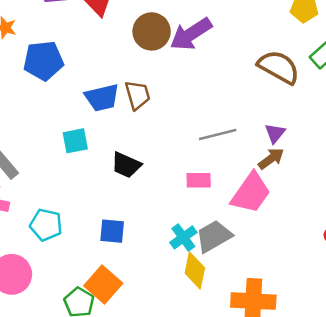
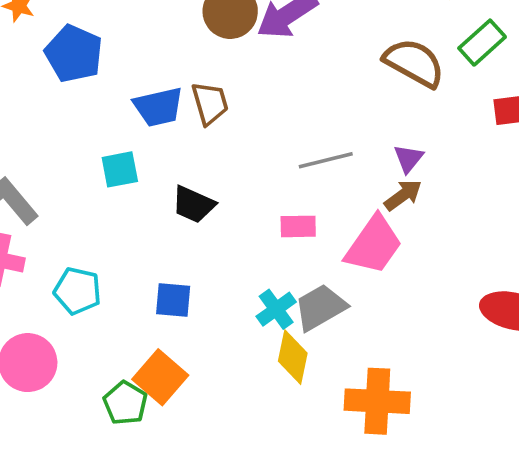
blue pentagon: (43, 61) -> (74, 54), turned 30

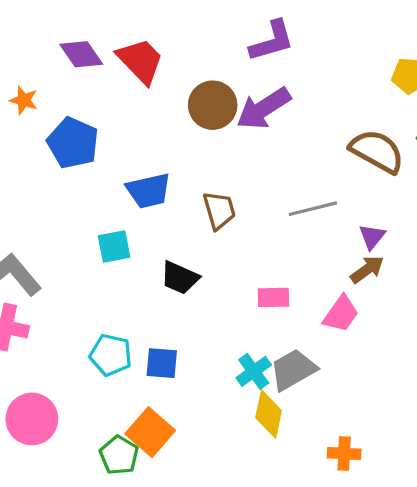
brown trapezoid: (210, 103) -> (219, 210), moved
gray line: (326, 160) -> (313, 209), moved
pink trapezoid: (374, 245) -> (341, 314), size x0.7
cyan pentagon: (78, 291) -> (111, 355), moved
orange cross: (377, 401) -> (344, 454), size x0.6

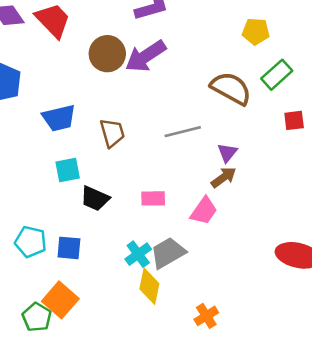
cyan square: (114, 246) -> (68, 170), moved
black trapezoid: (180, 278) -> (95, 198), moved
orange cross: (344, 454) -> (206, 316), turned -35

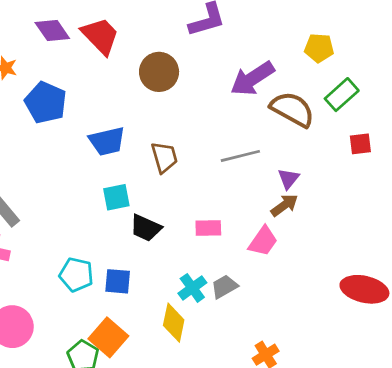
purple arrow: (146, 56) -> (252, 79), moved
gray trapezoid: (168, 253) -> (224, 287), size x0.7
yellow diamond: (149, 286) -> (174, 323), moved

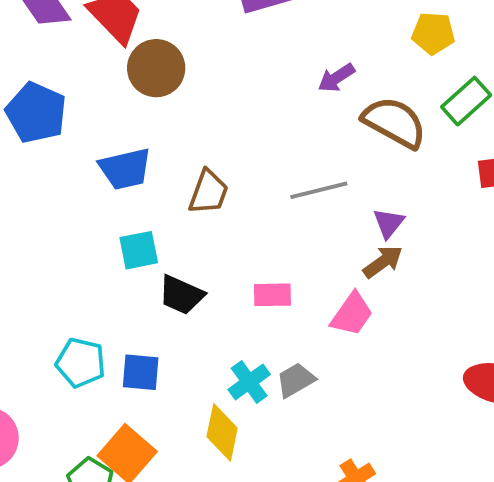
brown circle: (159, 72) -> (156, 68), moved
purple arrow: (252, 79) -> (336, 78), size x0.6
brown trapezoid: (164, 157) -> (208, 192), turned 36

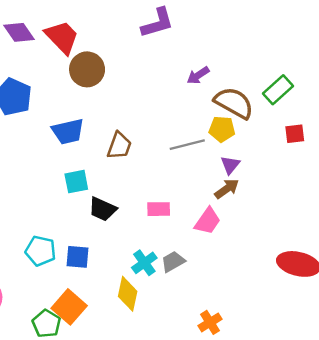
yellow pentagon: (433, 33) -> (222, 129), moved

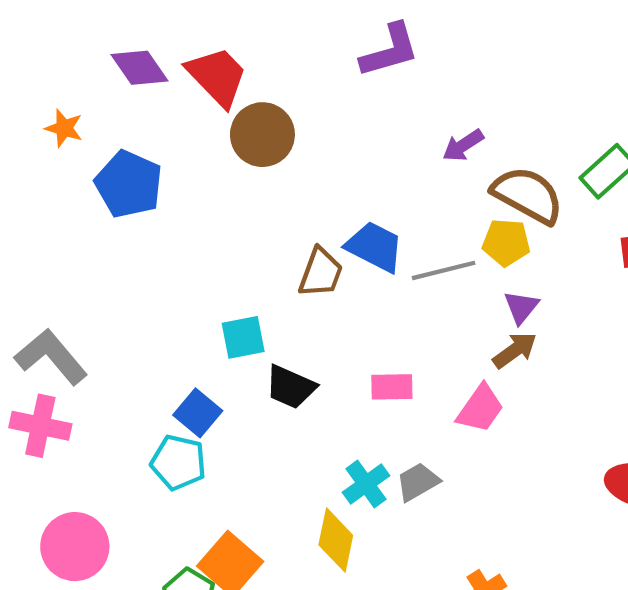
blue trapezoid: (68, 131) -> (375, 247), moved, turned -140
blue square: (77, 257) -> (198, 413), moved, turned 35

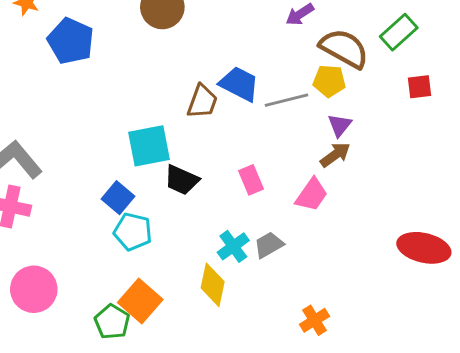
cyan square: (243, 337) -> (149, 146), size x1.4
pink rectangle: (392, 387) -> (251, 180), turned 68
cyan pentagon: (178, 462) -> (133, 232), moved

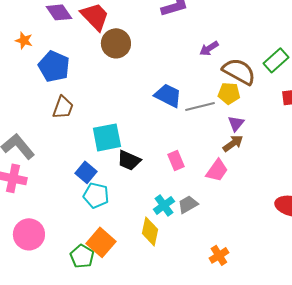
brown trapezoid: (202, 102) -> (63, 107), moved

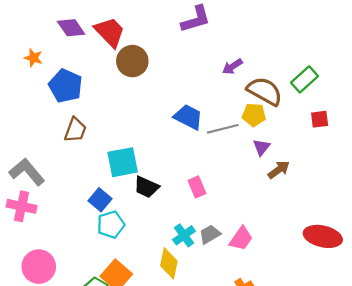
brown arrow: (233, 143) -> (279, 170), moved
pink trapezoid: (217, 170) -> (241, 239), moved
cyan pentagon: (96, 195) -> (111, 225), turned -30

